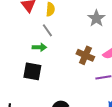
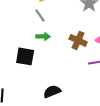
green arrow: (39, 47) -> (43, 36), moved

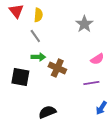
brown cross: (78, 40) -> (57, 68), moved

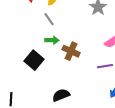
black square: (20, 77) -> (34, 60), turned 30

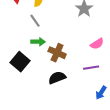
black semicircle: (61, 95) -> (57, 78), moved

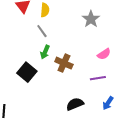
green arrow: (38, 42) -> (45, 52), turned 112
black semicircle: (57, 78) -> (75, 104), moved

